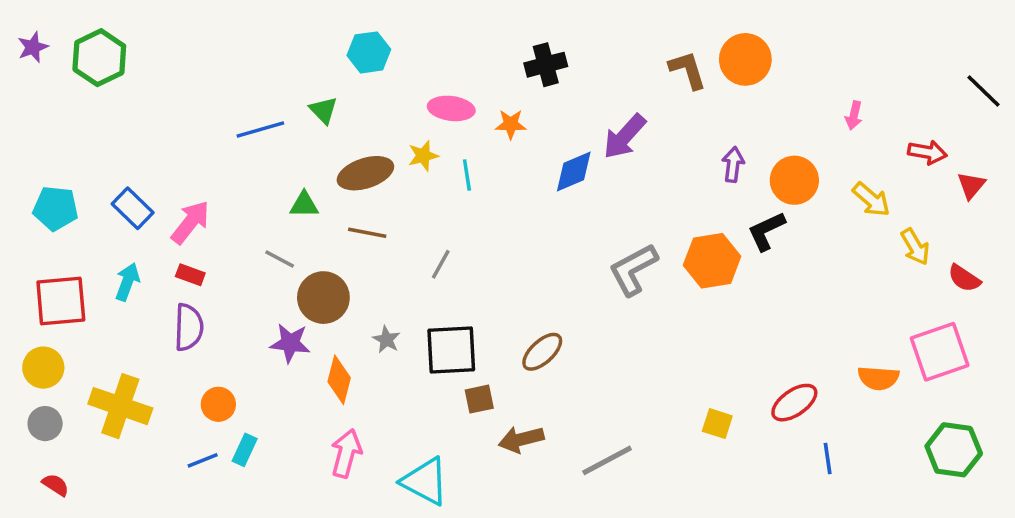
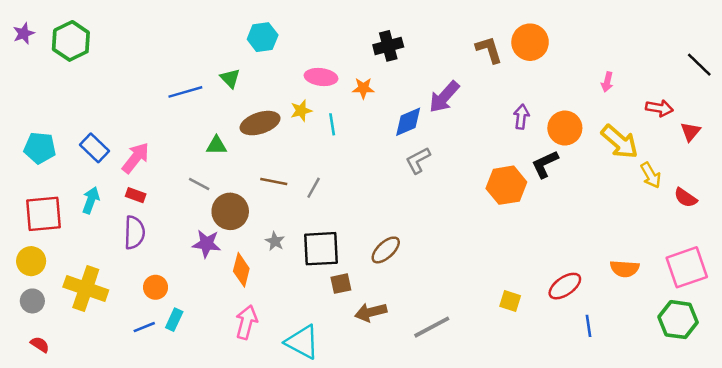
yellow arrow: (871, 199) -> (620, 142), size x1.4
brown line: (367, 233) -> (274, 182), moved
gray L-shape: (633, 270) -> (418, 160), moved, size x0.7
pink square: (940, 352) -> (687, 267), moved

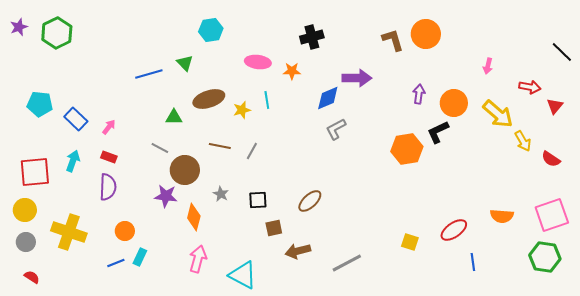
purple arrow: (444, 97) -> (357, 78), turned -132
yellow star: (301, 111) -> (242, 110), moved
cyan pentagon: (40, 148) -> (40, 104), moved
pink arrow: (136, 158) -> (109, 127), size x0.6
black square: (321, 249) -> (258, 200), size x0.6

